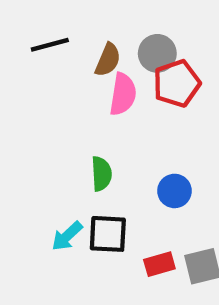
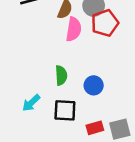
blue circle: (174, 191) -> (94, 85), moved
cyan arrow: (67, 236) -> (31, 103), moved

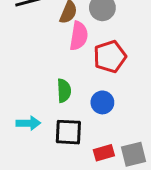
red pentagon: (105, 23) -> (110, 57), moved
cyan arrow: (31, 103) -> (28, 123), turned -138

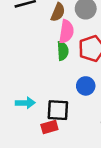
green semicircle: (64, 91) -> (63, 51), moved
red rectangle: (104, 153) -> (49, 127), moved

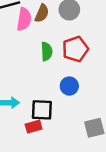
pink semicircle: (66, 32) -> (24, 19), moved

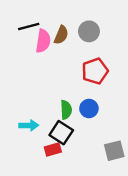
green semicircle: (47, 51) -> (66, 110), moved
black square: (42, 110) -> (61, 133), turned 30

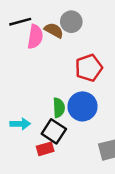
gray circle: (89, 31) -> (71, 22), moved
brown semicircle: (61, 35) -> (54, 30), turned -84
blue circle: (89, 109) -> (83, 106), size x1.5

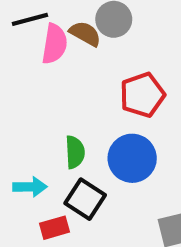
green semicircle: (59, 108) -> (75, 152), moved
red rectangle: (45, 149) -> (54, 228), moved

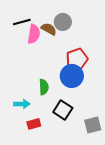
blue circle: (132, 158) -> (72, 76), moved
black square: (85, 199) -> (63, 110), moved

